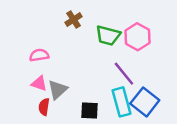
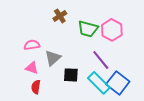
gray triangle: (58, 90) -> (53, 58), moved
cyan rectangle: (121, 102) -> (99, 83), turned -30
black square: (90, 111) -> (71, 75), moved

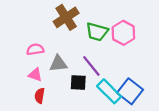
brown cross: (60, 16) -> (66, 17), size x1.6
gray triangle: (53, 58) -> (58, 64), turned 36
purple line: (101, 60) -> (91, 66), moved

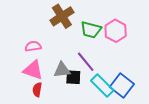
gray triangle: (58, 64) -> (62, 70), moved
pink triangle: (35, 75) -> (33, 70), size x1.5

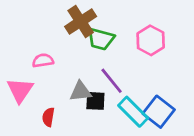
green trapezoid: (91, 30) -> (101, 39), moved
pink triangle: (33, 70) -> (20, 90), moved, turned 45

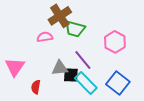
pink hexagon: (151, 40) -> (115, 42), moved
pink semicircle: (43, 61) -> (45, 37), moved
cyan rectangle: (133, 112) -> (86, 83), moved

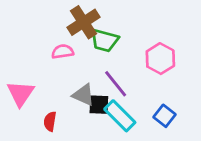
gray triangle: (60, 68) -> (84, 95), turned 30
blue square: (118, 83) -> (165, 116), size x0.7

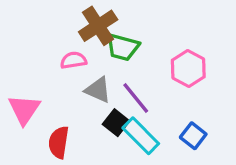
gray triangle: (84, 95) -> (98, 90), moved
black square: (99, 105) -> (116, 123), turned 35
red semicircle: (50, 121) -> (59, 142), size x1.4

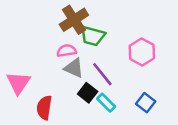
pink semicircle: (73, 60) -> (67, 51), moved
cyan rectangle: (141, 136) -> (106, 103), size x0.7

